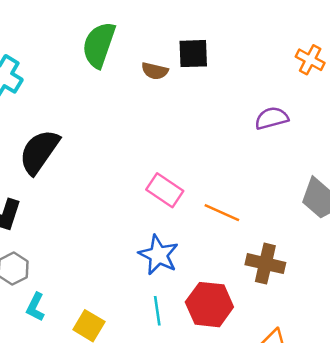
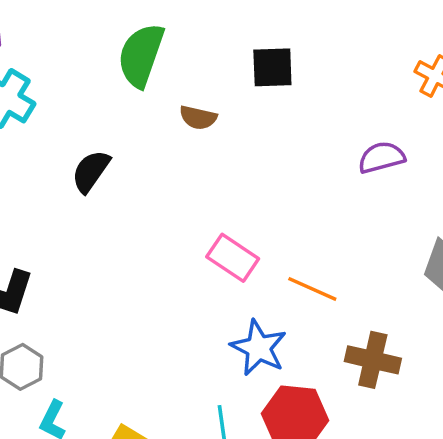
brown semicircle: (155, 71) -> (198, 118), moved
black semicircle: (39, 152) -> (91, 171), moved, size x0.7
blue star: (158, 255) -> (259, 348), moved

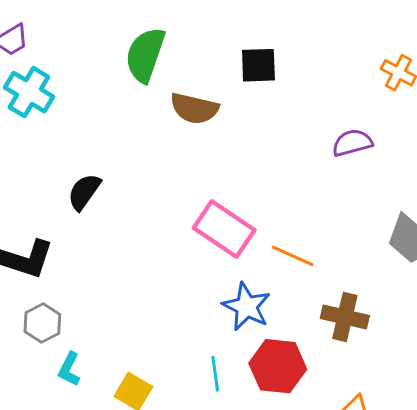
brown semicircle: (198, 118) -> (194, 108), size x1.5
black semicircle: (91, 171) -> (84, 192), moved
pink rectangle: (233, 258) -> (224, 229), size x1.4

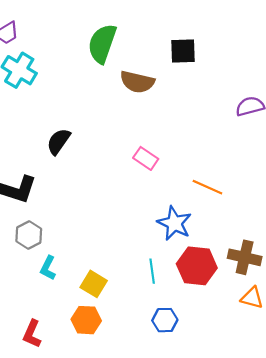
pink rectangle: (224, 229) -> (146, 158), moved, size x0.6
brown cross: (345, 317) -> (245, 257), moved

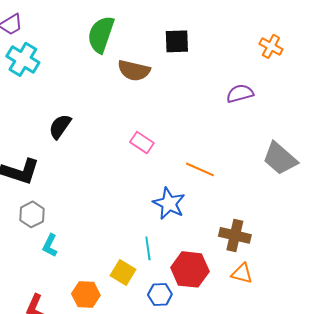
red hexagon: (197, 266) -> (190, 269), moved
yellow square: (94, 284) -> (123, 272), moved

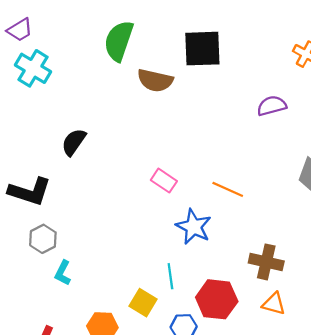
black square: (177, 41) -> (202, 49), size x1.4
pink rectangle: (142, 142) -> (164, 181), moved

